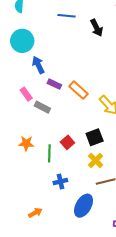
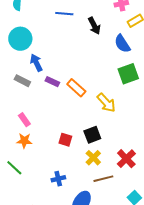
pink rectangle: (26, 94) -> (24, 120), moved
gray rectangle: (42, 107) -> (22, 81), moved
red square: (67, 142) -> (65, 140), turned -32
green line: (49, 153) -> (14, 168), moved, turned -48

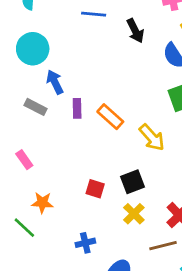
purple rectangle: (52, 82) -> (77, 108), turned 64
pink rectangle: (24, 120) -> (24, 160), moved
orange star: (24, 141) -> (42, 203), moved
brown line: (103, 179) -> (163, 246), moved

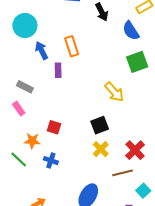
gray rectangle: (35, 107) -> (25, 87), moved
orange rectangle: (110, 117) -> (72, 46), moved, turned 30
red square: (95, 189) -> (54, 127), moved
blue cross: (85, 243) -> (51, 161), moved, turned 32

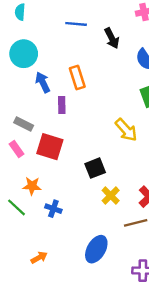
black square: (100, 125) -> (95, 168), moved
red square: (54, 127) -> (50, 147), moved, size x1.6

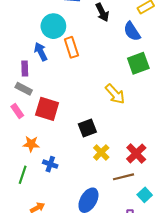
cyan circle: (24, 54) -> (53, 26), moved
purple rectangle: (62, 105) -> (25, 69), moved
green line: (16, 207) -> (23, 175), moved, turned 66

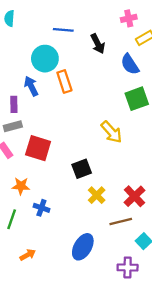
gray rectangle: (24, 89) -> (13, 126), turned -42

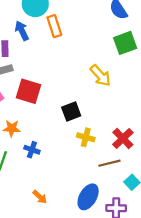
yellow cross: (97, 195) -> (86, 137), turned -30
blue ellipse: (83, 247) -> (88, 197), moved
orange arrow: (28, 255) -> (40, 197), moved, turned 72

